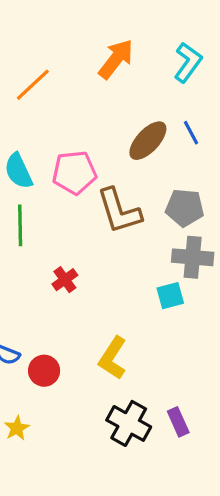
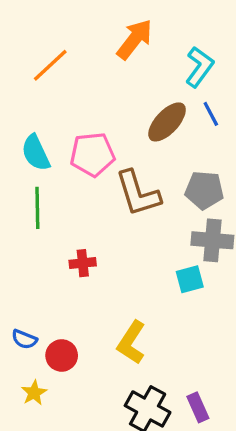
cyan L-shape: (188, 62) -> (199, 67), moved
red cross: (65, 280) -> (83, 263), turned 30
yellow star: (17, 428) -> (34, 393), moved

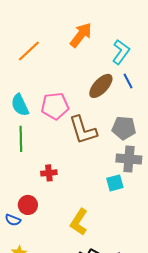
red circle: (62, 355) -> (28, 205), moved

